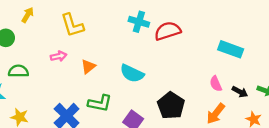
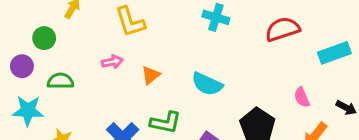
red semicircle: (168, 31) -> (283, 29), moved
cyan rectangle: (231, 49) -> (334, 53), turned -40
pink semicircle: (216, 84) -> (302, 97), moved

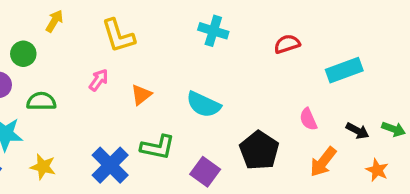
red semicircle: (283, 29) -> (287, 44), size x0.7
pink arrow: (112, 62) -> (99, 80), turned -42

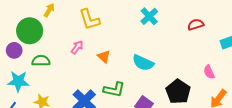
cyan cross: (213, 31) -> (149, 16), turned 30
green circle: (23, 54) -> (30, 31), size x1.6
orange triangle: (141, 95) -> (104, 57), turned -40

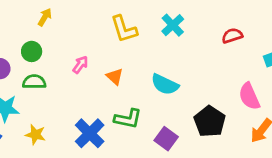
yellow L-shape: (89, 19) -> (124, 29), moved
green circle: (30, 31) -> (32, 51), moved, size x0.6
pink semicircle: (209, 72) -> (249, 96), size x1.5

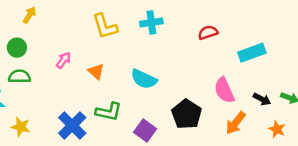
cyan cross: (173, 25) -> (151, 22), turned 35

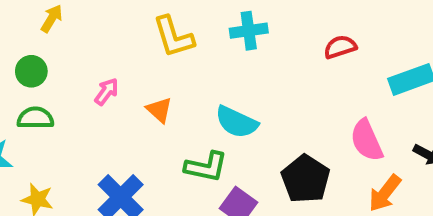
green L-shape: (109, 112) -> (206, 167), moved

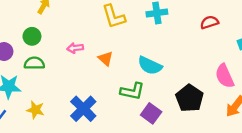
pink arrow: (106, 92) -> (75, 48), turned -133

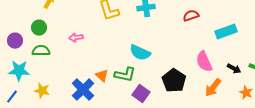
orange triangle: (106, 59) -> (102, 76), moved

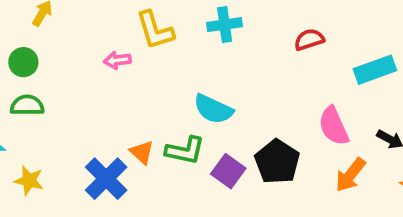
pink arrow: (76, 38) -> (117, 60), moved
purple square: (141, 94) -> (228, 171), moved

